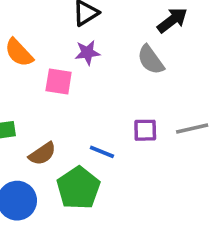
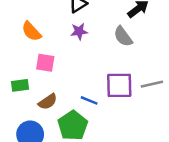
pink square: (59, 81) -> (45, 63), moved
purple square: (145, 130) -> (119, 85), size x1.6

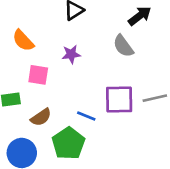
purple star: (79, 31) -> (71, 54), moved

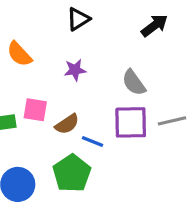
gray semicircle: (123, 46) -> (134, 83), moved
pink square: (38, 75) -> (35, 110), moved
brown semicircle: (41, 117) -> (67, 124), moved

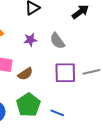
gray semicircle: (134, 83) -> (57, 41), moved
blue line: (92, 142) -> (57, 113), moved

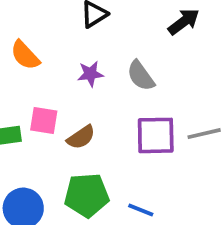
green pentagon: (28, 105) -> (87, 195), turned 30

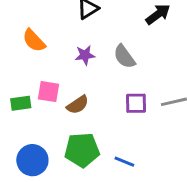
purple square: (156, 135) -> (136, 103), size x0.7

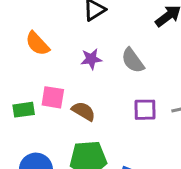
brown semicircle: (78, 105) -> (84, 111), turned -115

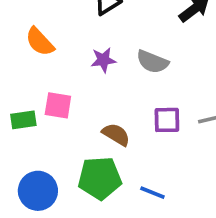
gray semicircle: (133, 60) -> (152, 62), turned -32
brown semicircle: (84, 111) -> (116, 134), moved

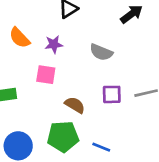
purple star: (103, 60) -> (54, 44), moved
pink square: (58, 105) -> (46, 75), moved

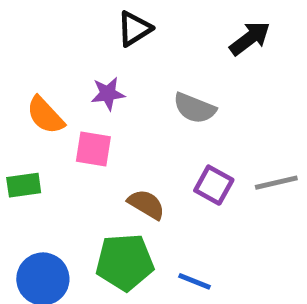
orange semicircle: (19, 38) -> (45, 115), moved
purple square: (112, 94) -> (214, 185), turned 30

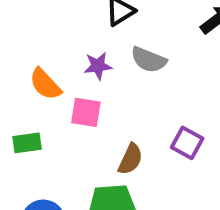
gray semicircle: (195, 108) -> (149, 60), moved
brown semicircle: (146, 204) -> (130, 159), turned 84

